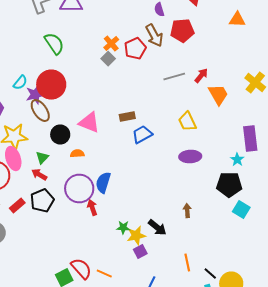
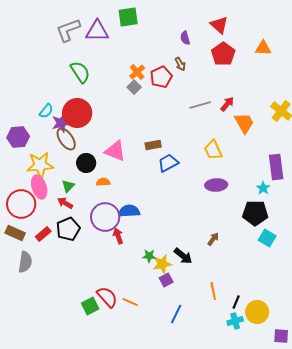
red pentagon: (182, 30) -> (223, 54), moved, turned -30
brown arrow: (154, 36) -> (180, 64), size x0.6
blue semicircle: (103, 182) -> (129, 211), turned 70
brown arrow: (187, 210) -> (213, 239), turned 40
black line: (210, 274) -> (236, 302), turned 72

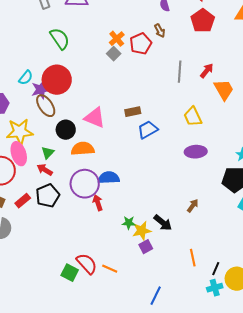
gray line: (200, 105) -> (180, 72), turned -70
orange semicircle: (103, 182) -> (83, 149), size x1.6
green square: (90, 306) -> (70, 273), turned -36
blue line: (176, 314) -> (156, 296), moved

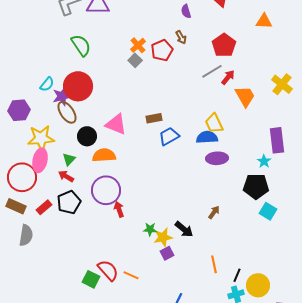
red pentagon: (203, 21) -> (224, 45), moved
gray line: (180, 72) -> (212, 71), moved, turned 55
pink ellipse: (19, 154) -> (40, 160), turned 30
blue semicircle: (109, 178) -> (207, 137), moved

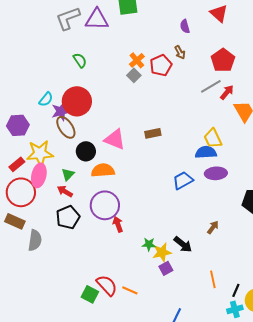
green semicircle: (81, 45) -> (80, 60), size x0.7
blue trapezoid: (169, 136) -> (183, 180), moved
red rectangle: (44, 207) -> (17, 164), moved
gray semicircle: (26, 235) -> (35, 240), moved

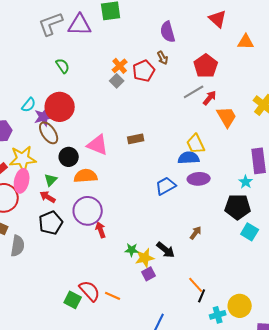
red triangle: (219, 13) -> (218, 19), moved
purple semicircle: (185, 26) -> (168, 32), size x1.5
orange line: (213, 279) -> (196, 285), turned -30
black line: (236, 290) -> (202, 296), moved

